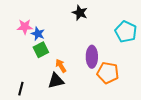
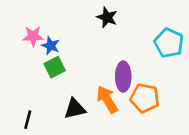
orange arrow: (61, 66) -> (107, 99), moved, size x1.5

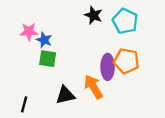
cyan pentagon: (169, 43) -> (125, 21), moved
green square: (55, 67) -> (48, 59), turned 36
orange pentagon: (145, 98) -> (126, 61), moved

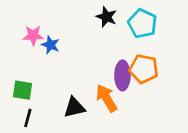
green square: (48, 59) -> (23, 90), moved

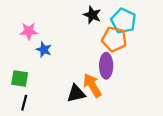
blue star: (51, 45) -> (44, 50), moved
orange pentagon: (144, 69) -> (114, 39), moved
black triangle: (74, 107) -> (76, 93), moved

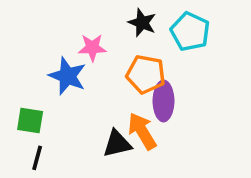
pink star: (29, 31) -> (92, 48), moved
orange pentagon: (114, 39) -> (146, 74), moved
blue star: (44, 50) -> (67, 76), size x1.5

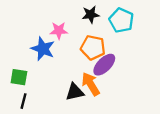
black star: (142, 23) -> (91, 15), turned -30
purple ellipse: (163, 101) -> (104, 65), turned 45

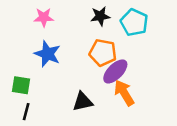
pink star: (59, 31) -> (44, 17), moved
orange arrow: (91, 84) -> (124, 93), moved

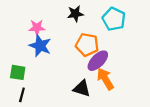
black star: (100, 16) -> (75, 14), moved
pink star: (44, 17) -> (37, 28), moved
black triangle: (83, 102) -> (82, 88), moved, turned 30

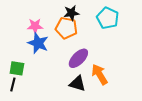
orange pentagon: (87, 45) -> (66, 28), moved
purple ellipse: (98, 61) -> (78, 58), moved
black line: (22, 95) -> (13, 84), moved

